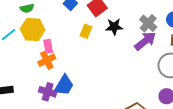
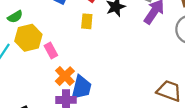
orange cross: (47, 60) -> (65, 76), moved

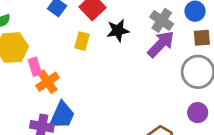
orange cross: (65, 76) -> (48, 82), moved

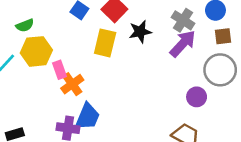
yellow rectangle: (82, 41) -> (105, 43), size x1.5
purple circle: (198, 113) -> (197, 97), moved

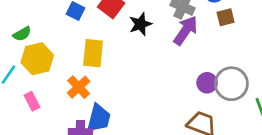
yellow rectangle: (105, 43) -> (93, 53), moved
pink rectangle: (59, 70) -> (32, 101), moved
gray circle: (220, 70) -> (231, 84), moved

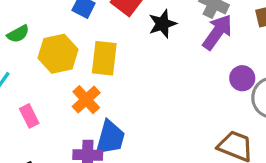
yellow hexagon: (37, 59) -> (58, 54), moved
purple circle: (207, 83) -> (242, 78), moved

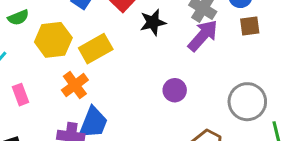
yellow rectangle: (104, 58) -> (96, 49), turned 48
purple circle: (242, 78) -> (175, 90), moved

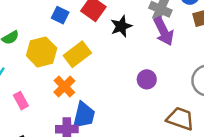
purple arrow: (203, 36) -> (164, 31), turned 120

